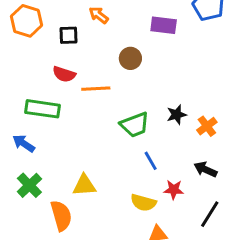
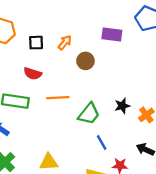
orange arrow: (99, 15) -> (65, 43), moved, turned 91
orange line: (96, 89) -> (58, 98), moved
green trapezoid: (135, 125) -> (89, 114), turned -30

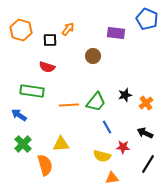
orange arrow: (65, 43) -> (68, 29), moved
orange line: (58, 98) -> (69, 105), moved

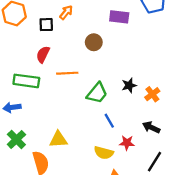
red semicircle: (47, 67) -> (43, 54), turned 98
orange line: (69, 105) -> (67, 73), moved
blue arrow: (19, 115) -> (12, 107), turned -42

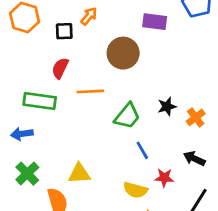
brown circle: (94, 42) -> (123, 53), size x1.5

